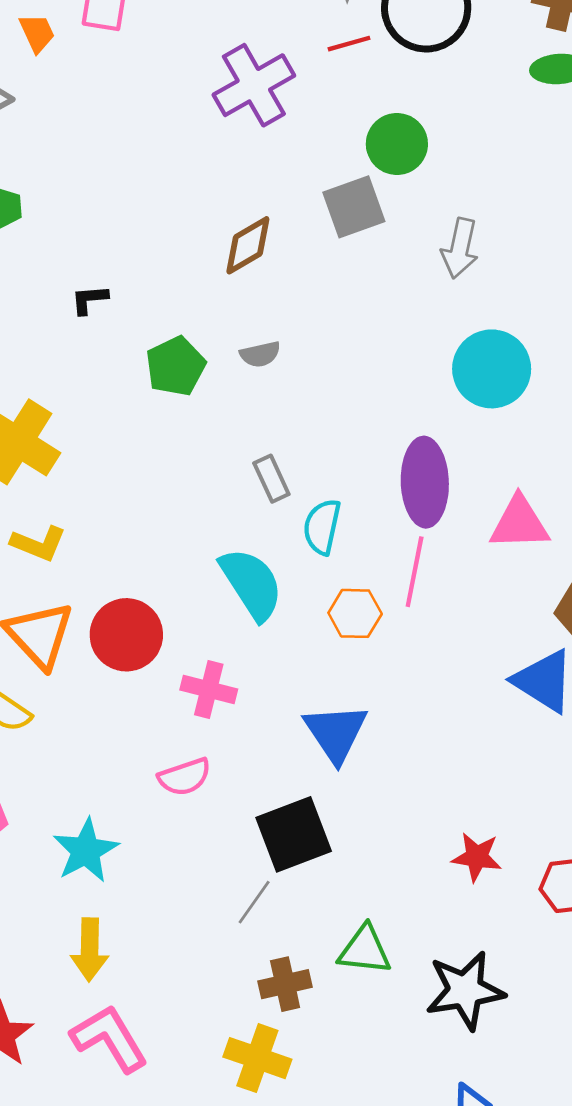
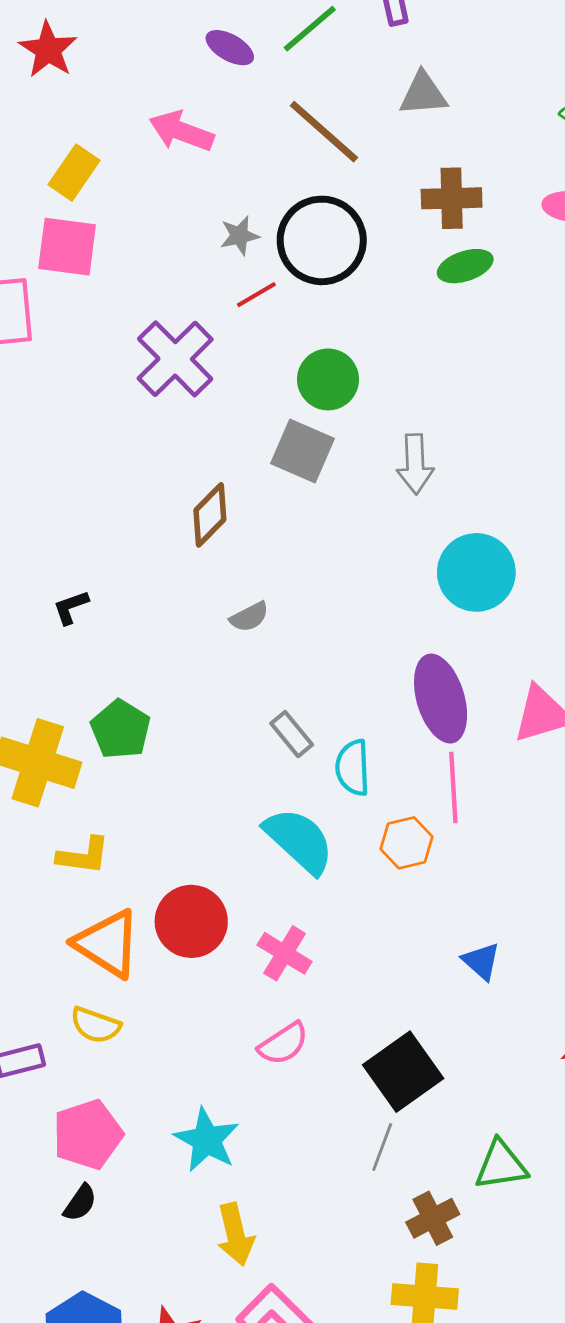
gray square: (354, 207) -> (302, 451), turned -32
green pentagon: (176, 366) -> (121, 729), moved
pink cross: (209, 689) -> (285, 953), turned 32
blue triangle: (336, 733) -> (481, 961), moved, size x0.6

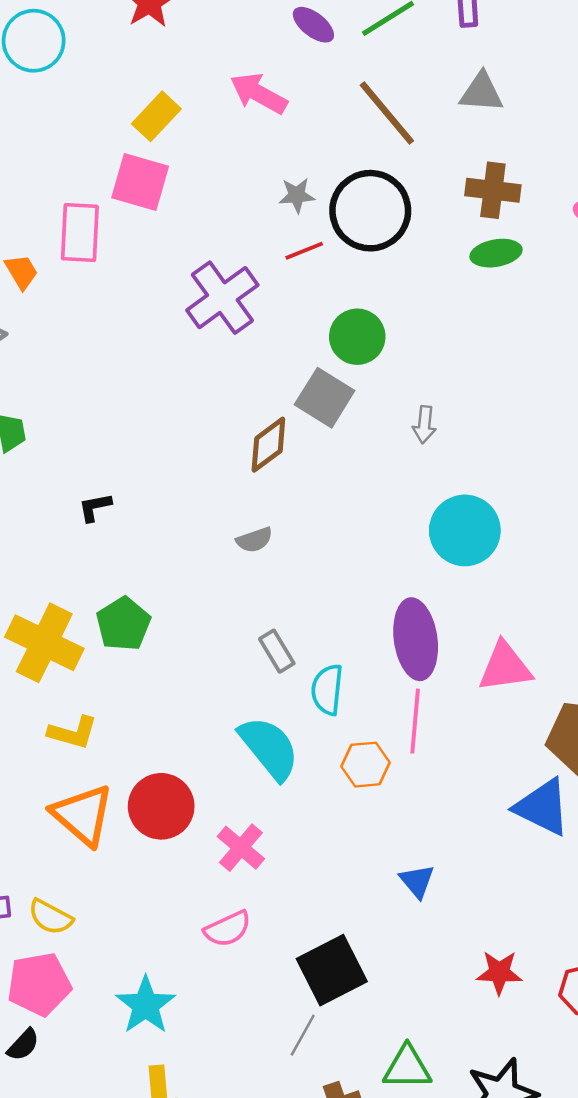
gray arrow: (415, 464) -> (424, 425), size x0.7
brown diamond: (210, 515) -> (268, 445), moved
yellow semicircle: (95, 1025) -> (50, 917), moved

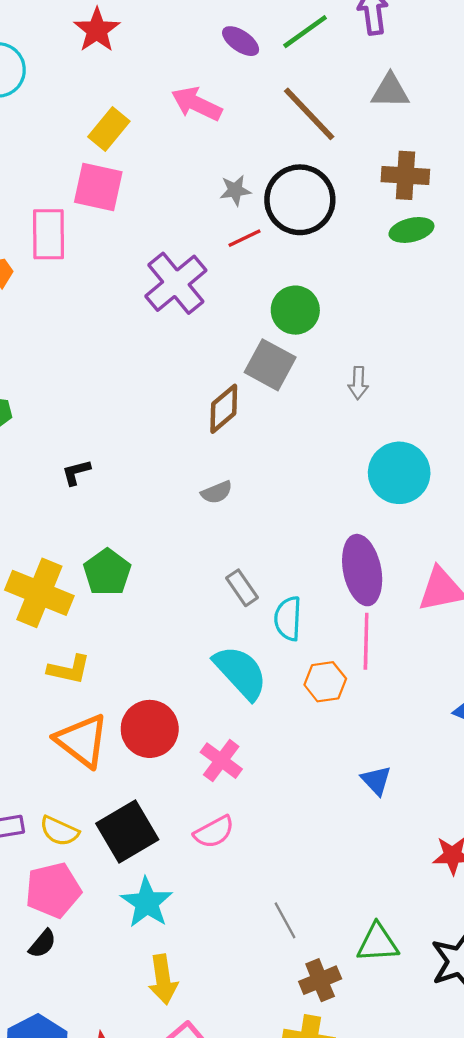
black square: (332, 970) -> (127, 832), moved
gray line: (303, 1035) -> (285, 920), turned -54

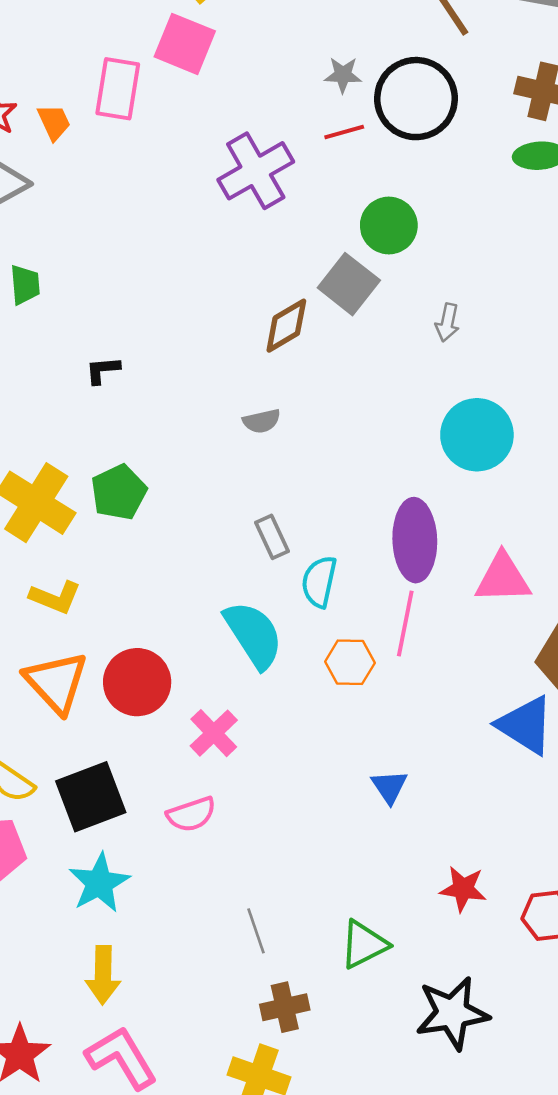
green triangle: (378, 943) -> (364, 944), moved, turned -33

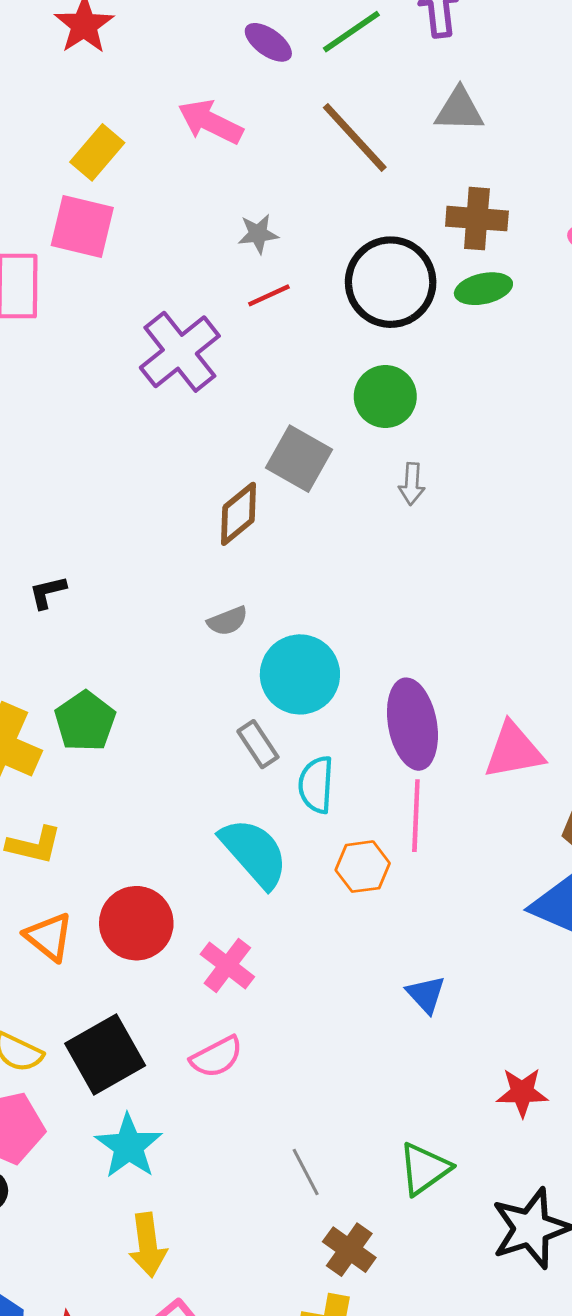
black circle: (416, 99) -> (391, 282), moved
green circle: (389, 225) -> (385, 396), moved
cyan circle: (477, 435) -> (300, 674), moved
orange triangle: (56, 682) -> (49, 937), size x0.7
brown cross: (285, 1007) -> (349, 1250), turned -33

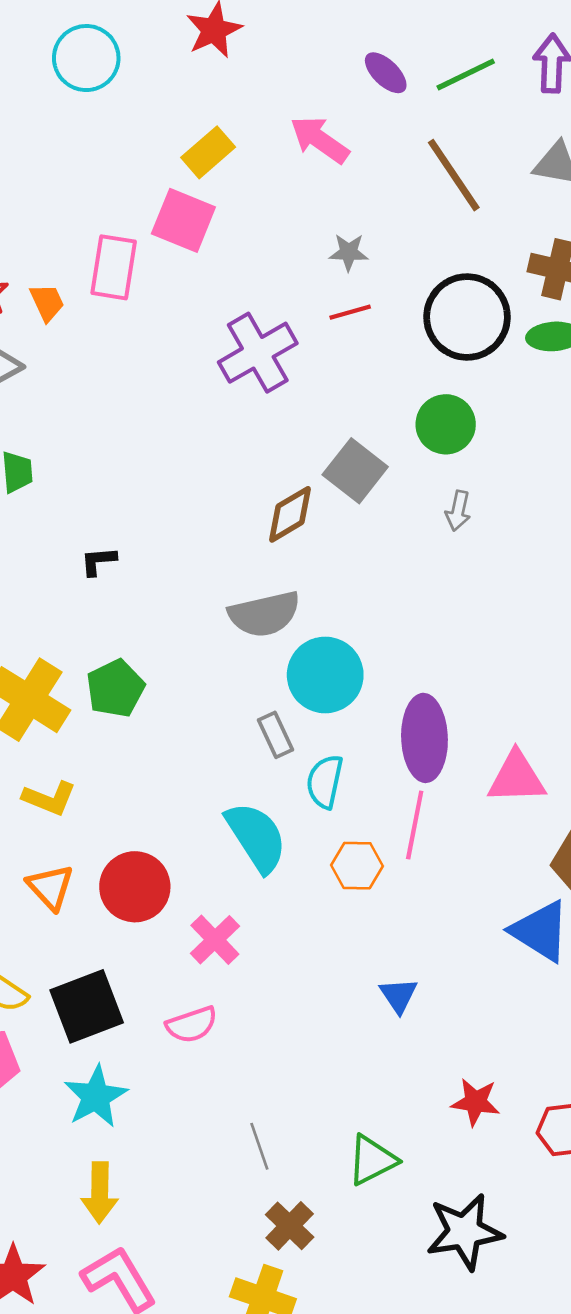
gray semicircle: (228, 621) -> (264, 614), size x1.8

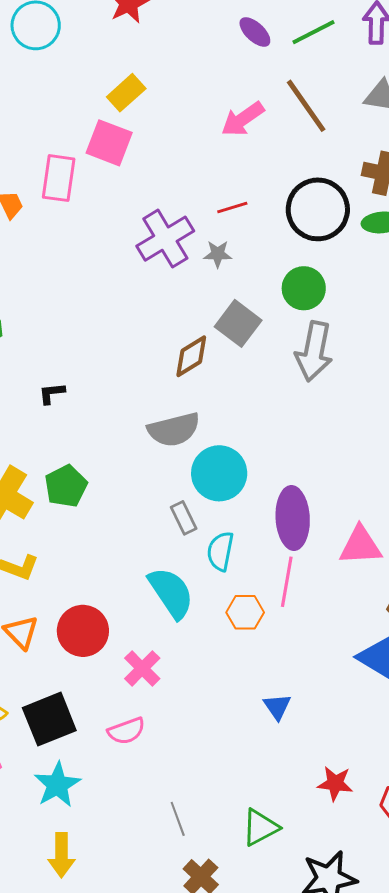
pink arrow: (320, 140) -> (243, 119), moved, turned -69
gray star: (349, 252) -> (218, 254), moved
gray arrow: (458, 511) -> (314, 351), size x2.0

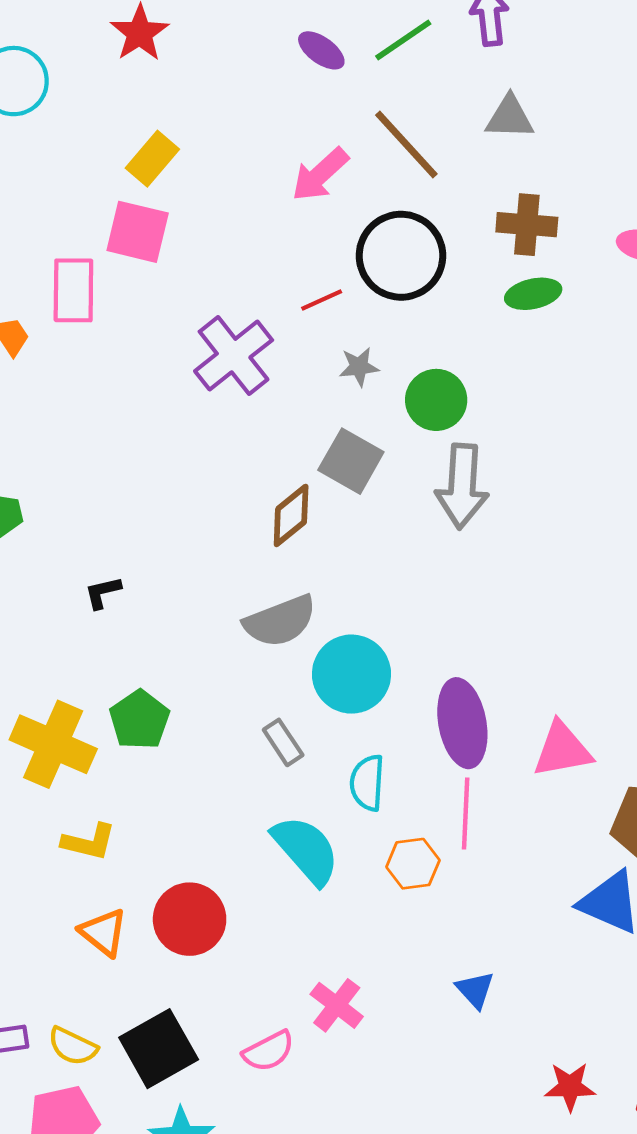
black circle: (318, 209) -> (401, 256), moved
gray star: (218, 254) -> (359, 367), moved
gray rectangle: (184, 518) -> (283, 742), moved
pink cross: (142, 668) -> (337, 1005), moved

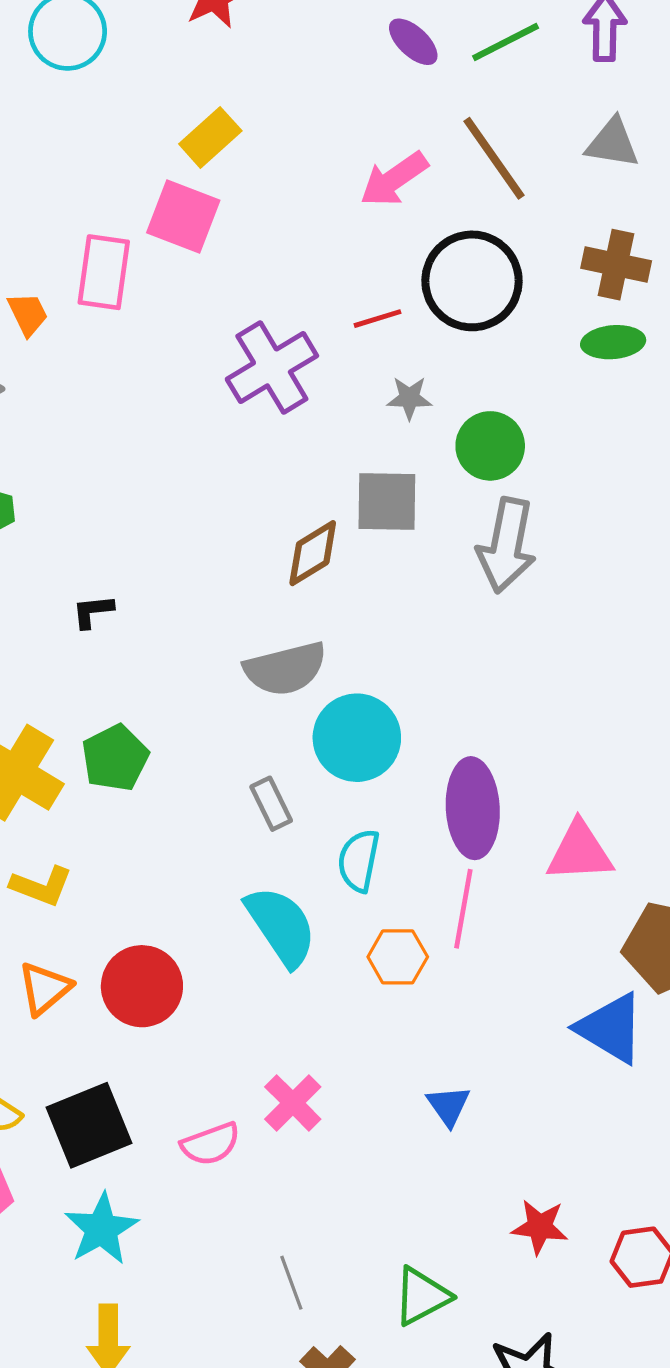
gray square: (351, 461) -> (387, 501), turned -36
orange triangle: (103, 932) -> (45, 988), turned 34

